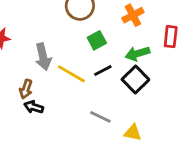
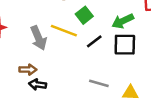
yellow line: (71, 74) -> (64, 31), moved
black square: (135, 79) -> (125, 45), turned -35
brown arrow: (26, 89) -> (28, 70), turned -98

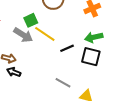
green square: (84, 15) -> (31, 20), moved
gray arrow: (38, 38) -> (23, 35), turned -48

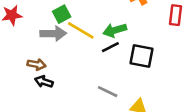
gray arrow: (23, 35) -> (53, 34), turned -30
green arrow: (94, 37) -> (115, 30), moved

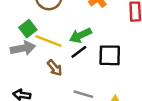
brown arrow: (37, 64) -> (55, 68), moved, turned 49

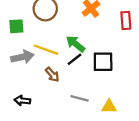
green square: (28, 29) -> (16, 26), moved, turned 35
green arrow: (80, 35) -> (76, 44), turned 66

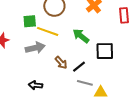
yellow line: (46, 50) -> (48, 31), moved
black line: (74, 59) -> (79, 67), moved
yellow triangle: (109, 107) -> (101, 92), moved

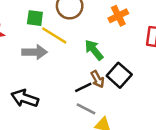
black square: (105, 51) -> (119, 75), turned 30
brown arrow: (61, 63) -> (98, 79), moved
black arrow: (36, 85) -> (25, 98), size x1.5

